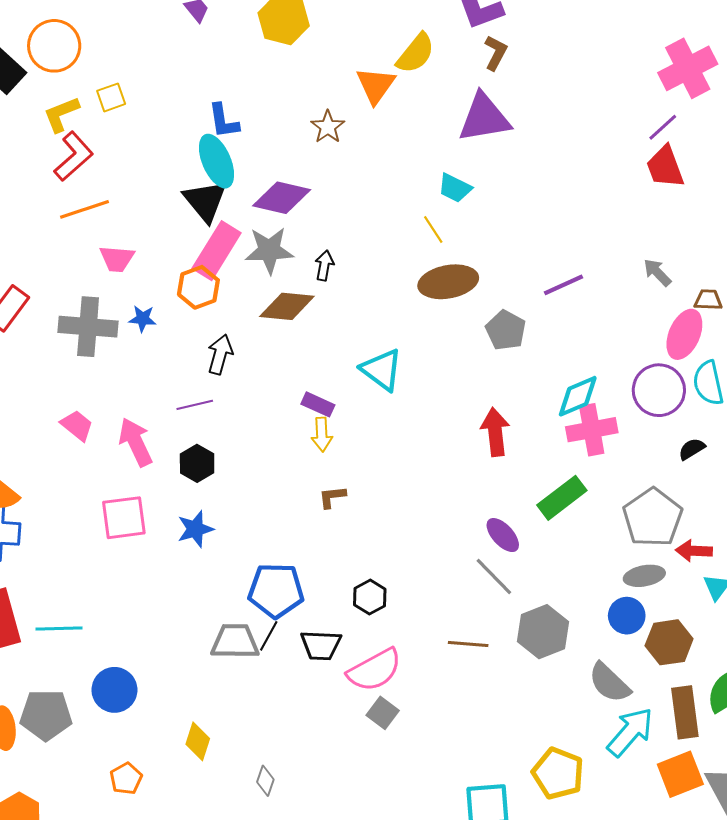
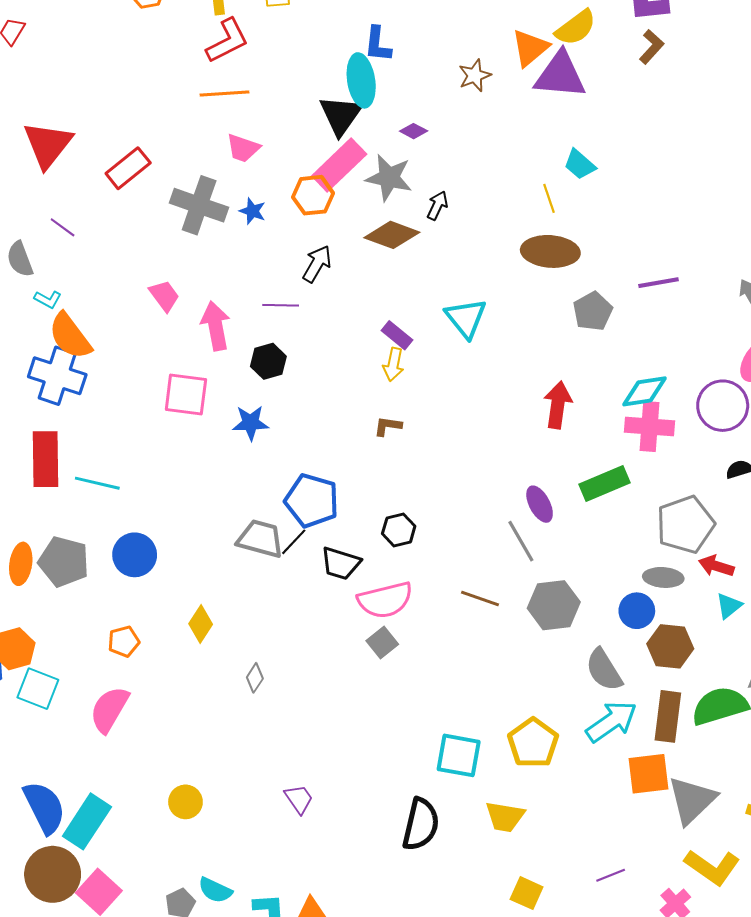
purple triangle: (484, 118) -> (560, 75), moved
purple diamond: (282, 198) -> (414, 131), size x0.5

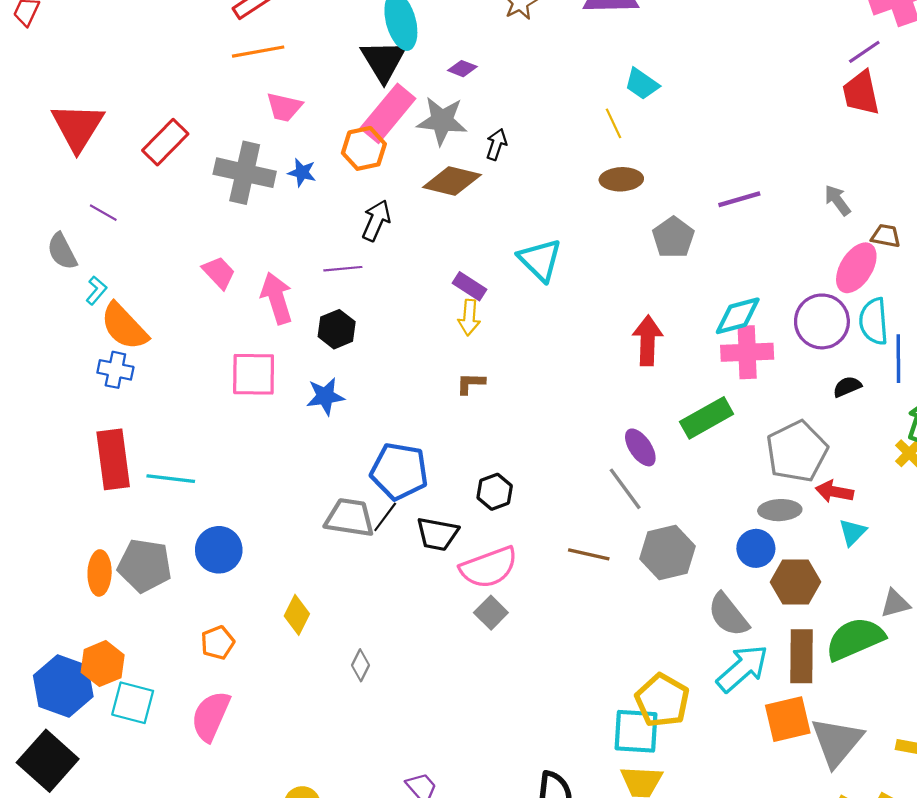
brown ellipse: (550, 251) -> (621, 179), size x0.7
cyan L-shape: (48, 299) -> (96, 290), turned -72
blue cross: (57, 376) -> (115, 370), size x0.6
cyan square: (459, 755) -> (636, 731), moved

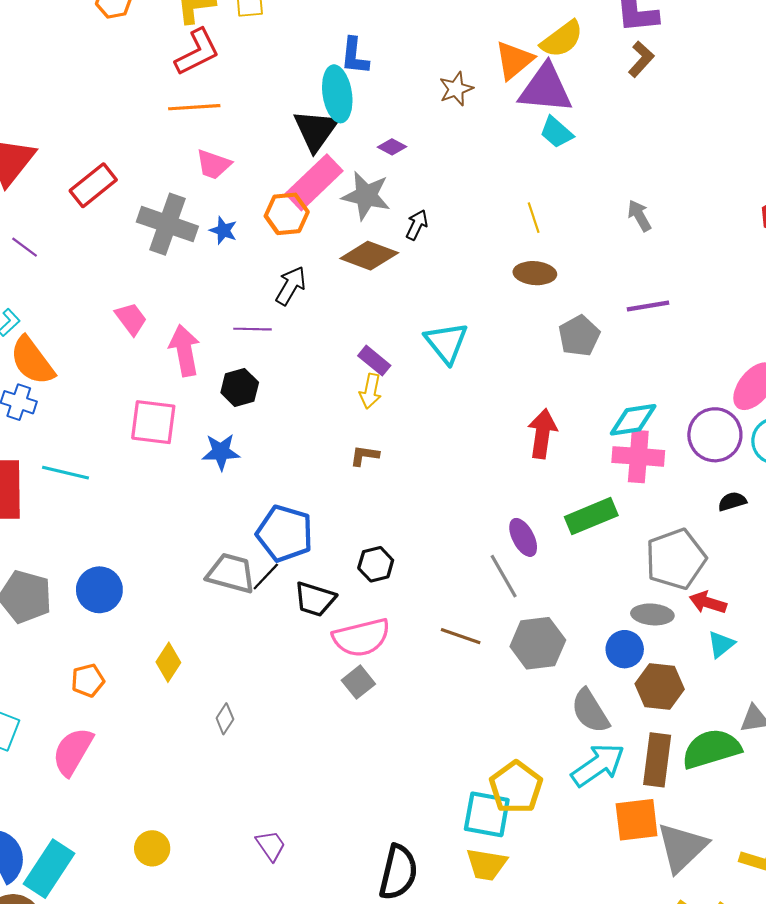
cyan trapezoid: (642, 84) -> (556, 132), moved
gray arrow: (838, 200) -> (639, 216), moved
cyan line: (171, 479) -> (65, 473), moved

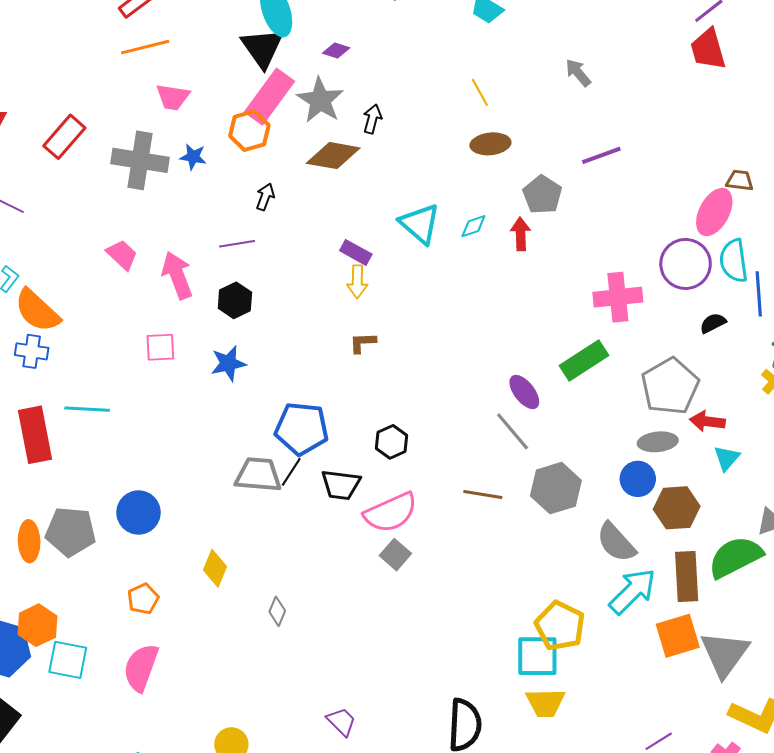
gray star: (366, 196) -> (320, 100), turned 30
black arrow: (291, 286) -> (265, 197), size x0.7
cyan diamond: (633, 420) -> (473, 226), moved, size x0.6
pink square: (153, 422) -> (160, 347), size x0.7
red arrow: (542, 434) -> (521, 234), moved, size x0.7

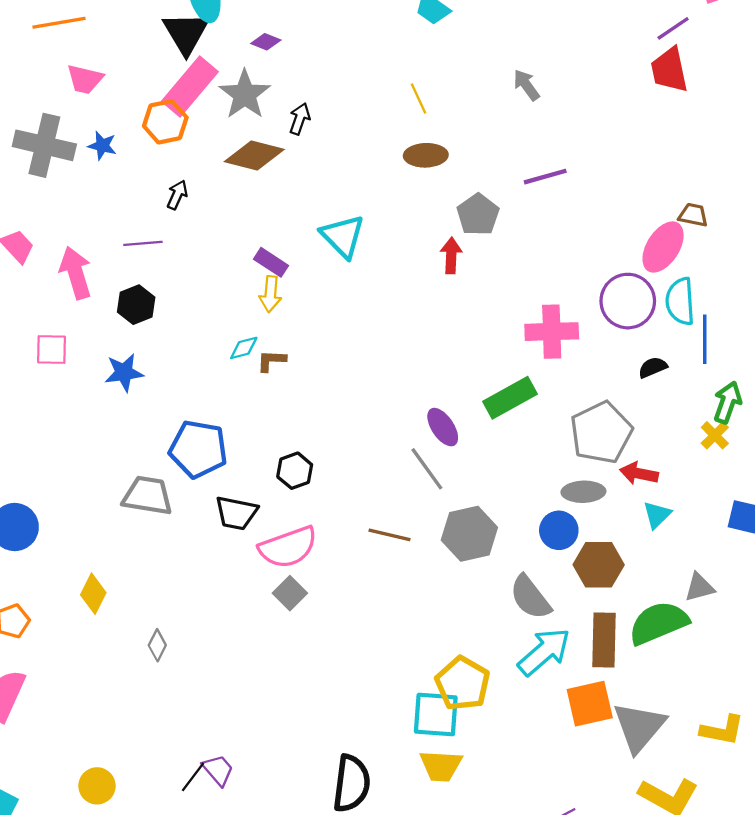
cyan diamond: (473, 226) -> (244, 348), moved
black line: (291, 472) -> (193, 777), moved

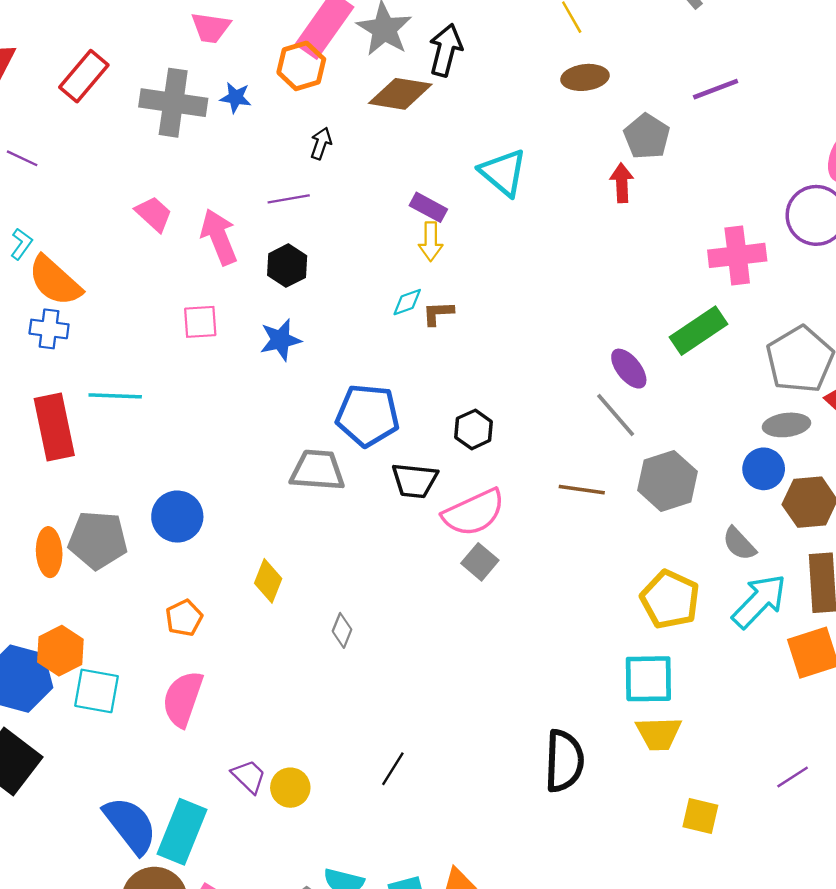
black arrow: (300, 119) -> (446, 50), size x1.5
gray semicircle: (530, 597) -> (739, 544), size x0.7
yellow pentagon: (463, 684) -> (670, 599), moved
purple trapezoid: (218, 770) -> (249, 776), moved

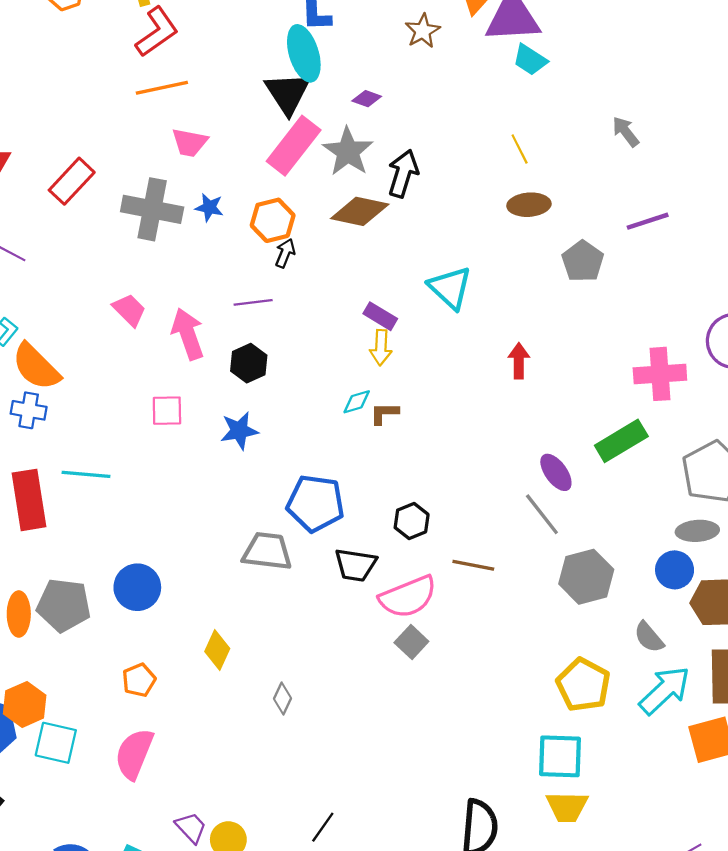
orange hexagon: (301, 66) -> (273, 220), moved
red arrow: (622, 183) -> (519, 361), moved
brown line: (582, 490) -> (473, 565), moved

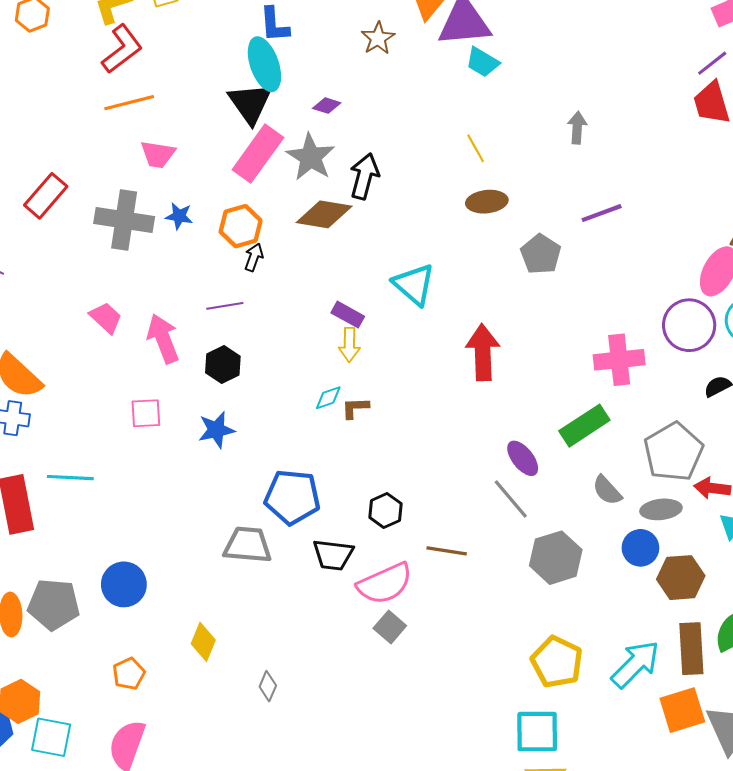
gray arrow: (626, 132) -> (577, 128), turned 44
red arrow: (519, 361) -> (483, 352), size x1.6
gray semicircle: (649, 637) -> (607, 490), moved

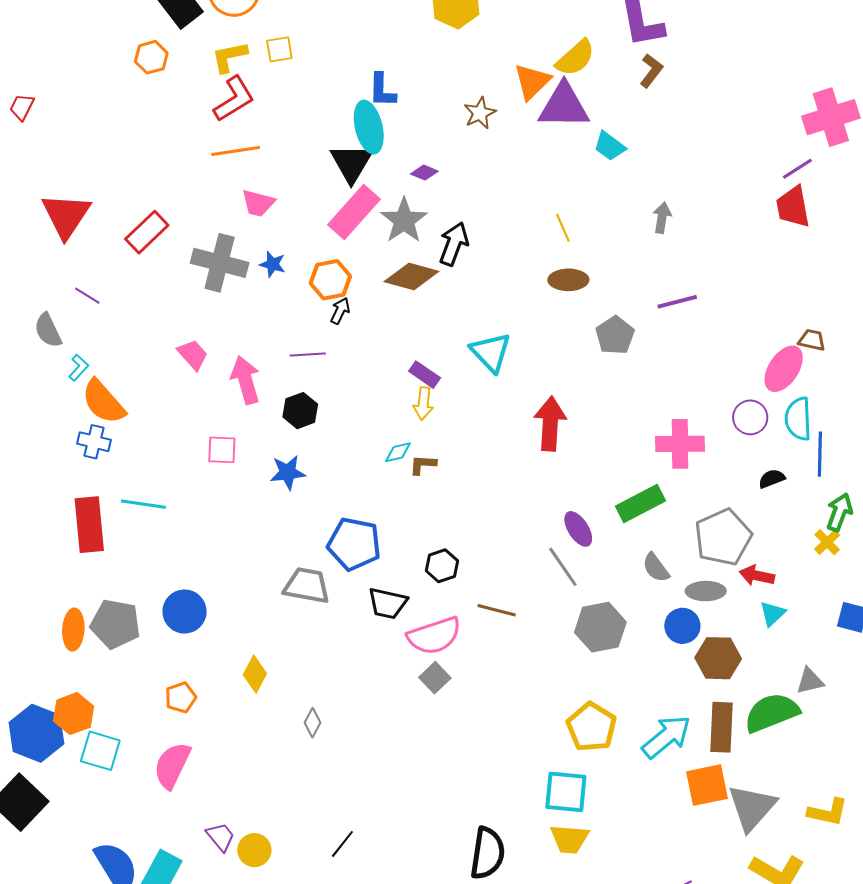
cyan trapezoid: (482, 62) -> (610, 146), moved
purple circle: (689, 325) -> (750, 417), size x0.7

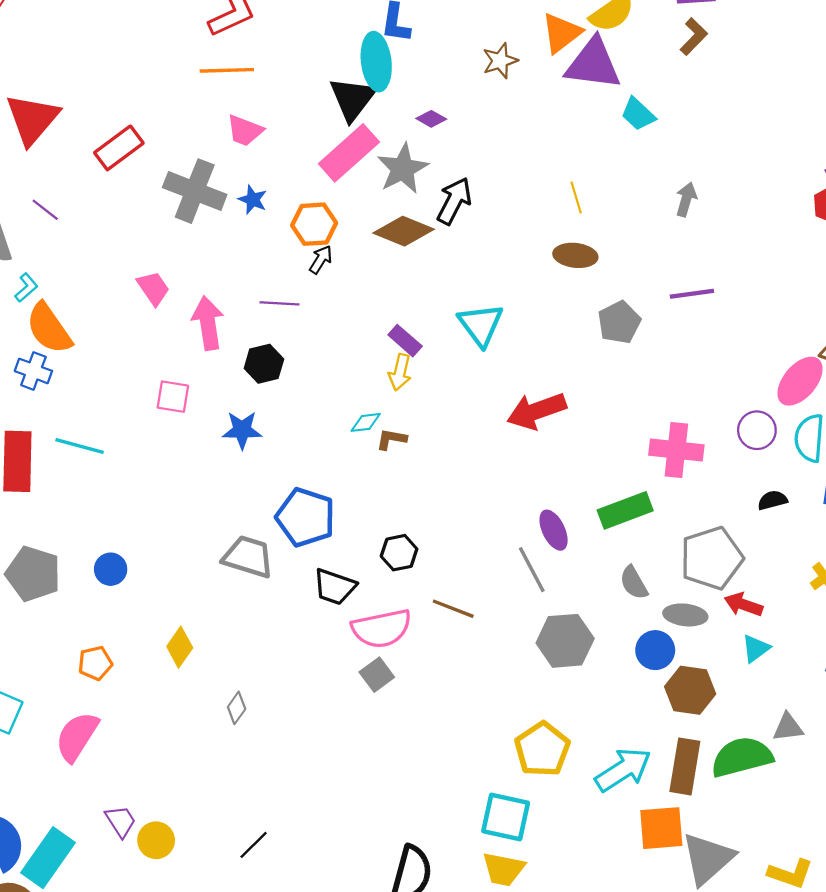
red arrow: (550, 424) -> (537, 411), turned -120
blue circle: (185, 612) -> (111, 569), size x0.7

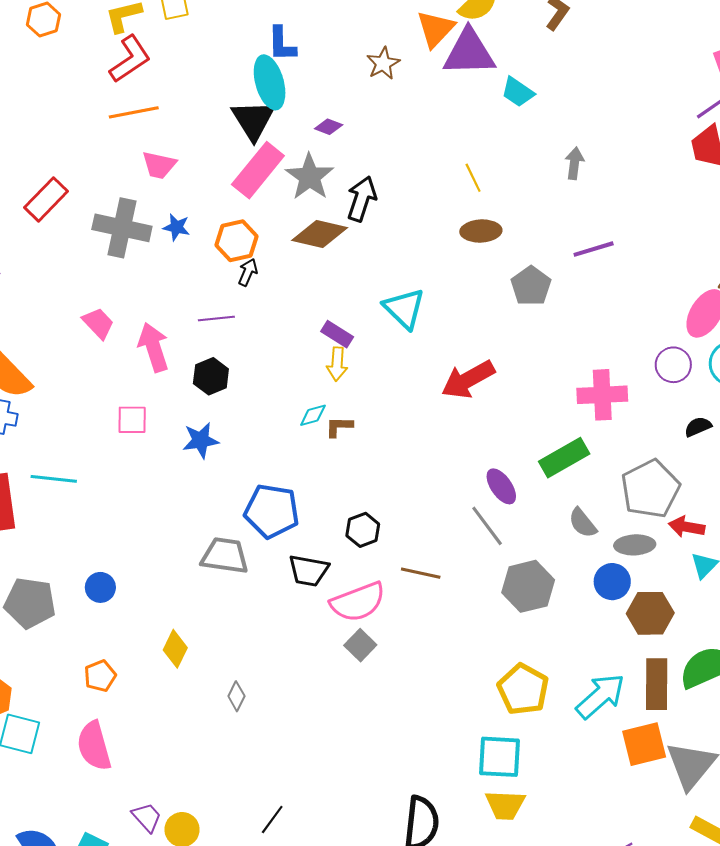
pink semicircle: (77, 737) -> (94, 746), turned -39

